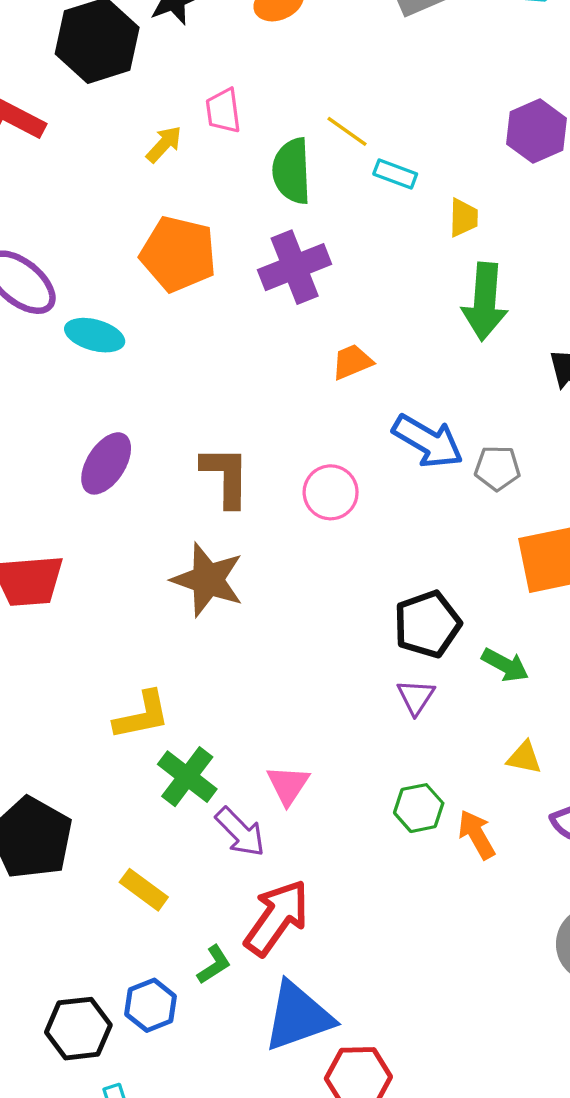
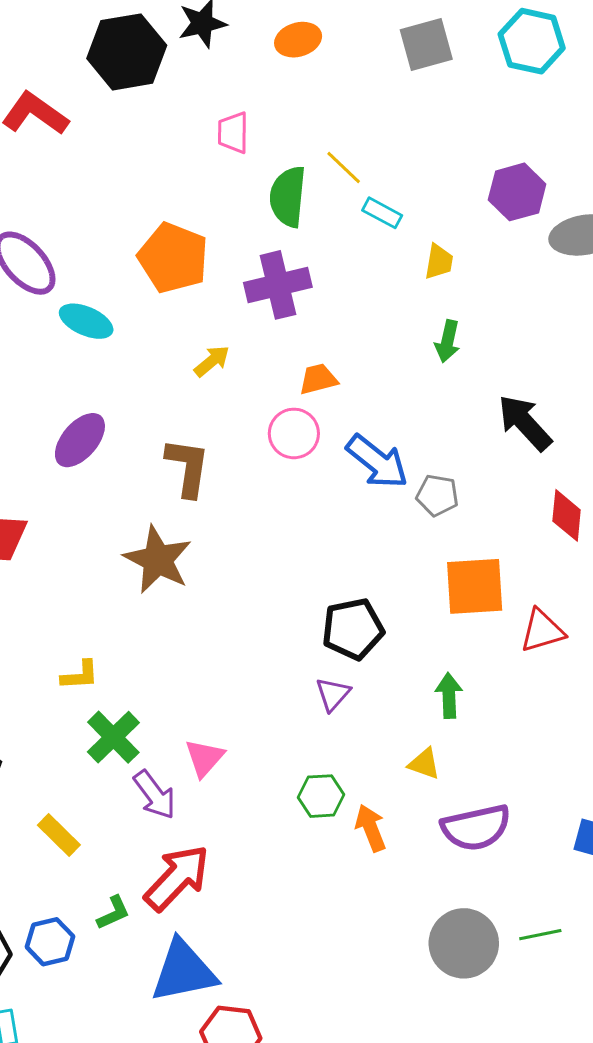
yellow arrow: (164, 144) -> (212, 361), moved
green arrow: (485, 302) -> (447, 341), size x0.6
pink circle: (331, 492) -> (294, 433), moved
green arrow: (505, 665) -> (449, 696), moved, turned -129
yellow L-shape: (142, 715) -> (80, 675), size x0.7

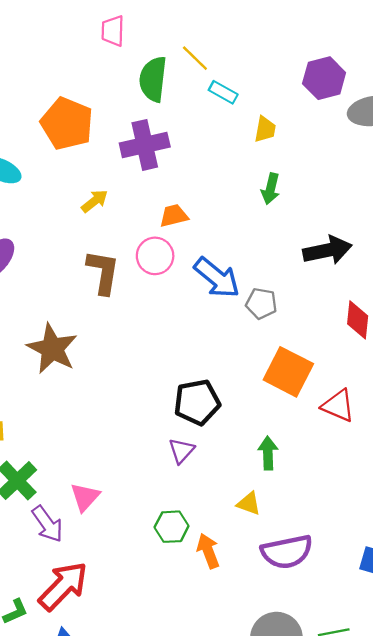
black arrow: (525, 423) -> (327, 250), turned 120
brown L-shape: (188, 467) -> (103, 272), moved
orange square: (475, 586) -> (288, 372), turned 30
red triangle: (542, 631) -> (338, 406), turned 39

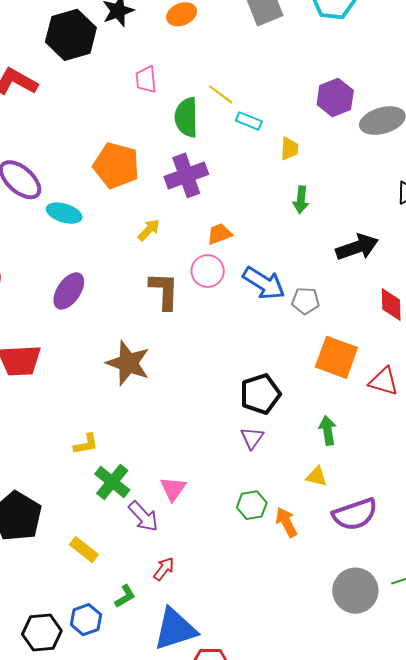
red arrow: (63, 586) -> (164, 569), size x0.5

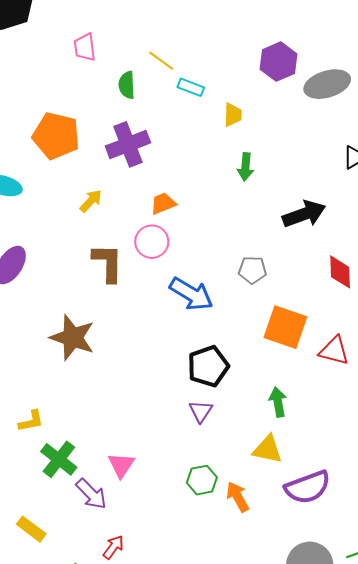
green semicircle: (186, 117) -> (127, 85), size x0.7
blue arrow: (264, 283) -> (191, 294), moved
yellow triangle: (317, 476) -> (268, 449), size x1.4

